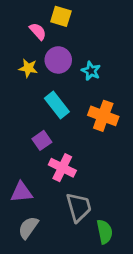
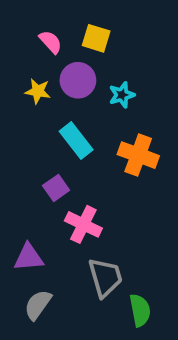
yellow square: (61, 16) -> (96, 38), moved
cyan star: (91, 71) -> (122, 95), turned 30

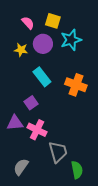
cyan star: (122, 95) -> (71, 40), moved, size x1.5
pink cross: (83, 224) -> (37, 130), moved
purple triangle: (29, 257) -> (15, 123), moved

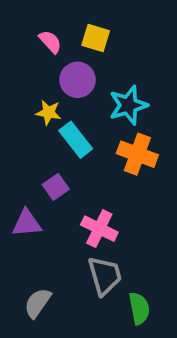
cyan star: (71, 40) -> (128, 105), moved
yellow star: (21, 50) -> (48, 112), moved
pink cross: (37, 130) -> (99, 229), moved

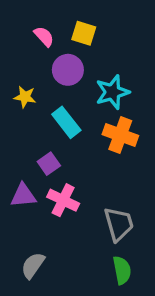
yellow star: (48, 112) -> (25, 97), moved
pink cross: (99, 229) -> (63, 200), moved
gray trapezoid: (105, 276) -> (119, 224), moved

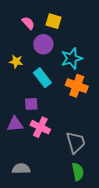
purple square: (49, 164) -> (31, 104), turned 32
gray semicircle: (33, 265) -> (21, 169), turned 54

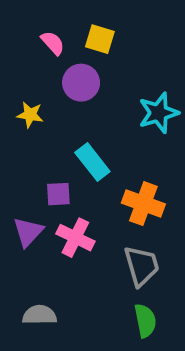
cyan star: (72, 58) -> (159, 113), moved
cyan rectangle: (42, 78) -> (92, 162), moved
orange cross: (77, 86) -> (143, 204), moved
purple triangle: (15, 124) -> (28, 232), turned -42

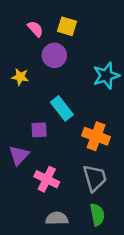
pink cross: (75, 238) -> (47, 179), moved
gray semicircle: (39, 315) -> (57, 218), moved

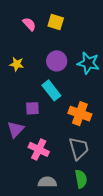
purple circle: (54, 55) -> (57, 61), moved
cyan star: (106, 76) -> (88, 63), turned 30

